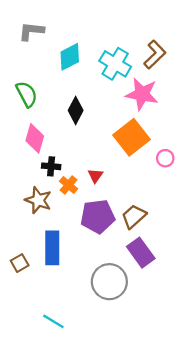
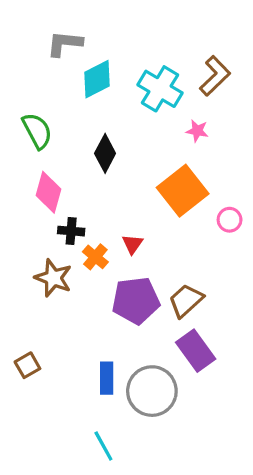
gray L-shape: (31, 31) -> (65, 44), moved
pink star: (142, 94) -> (197, 131), size x0.5
blue rectangle: (52, 248) -> (107, 378), moved, size x0.7
cyan line: (53, 321) -> (103, 446), moved, turned 30

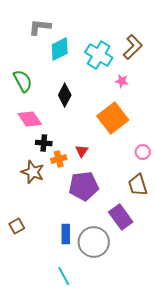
pink diamond: (48, 192) -> (30, 119), turned -50
pink circle: (230, 220) -> (143, 152), moved
orange cross: (95, 257) -> (59, 159), turned 35
brown trapezoid: (186, 301) -> (138, 185), moved, turned -65

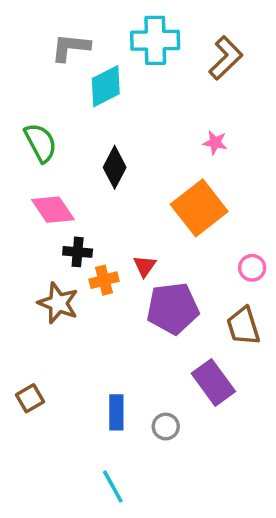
brown L-shape: (133, 47) -> (226, 58), moved
cyan cross: (99, 55) -> (155, 40), moved, turned -32
purple pentagon: (84, 186) -> (173, 308), moved
gray circle: (94, 242) -> (166, 427), size x0.5

